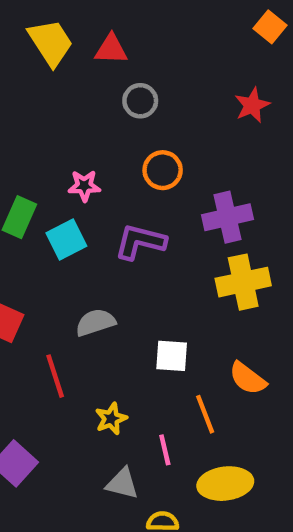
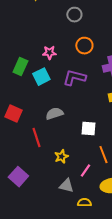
pink line: (165, 450) -> (85, 171), turned 48

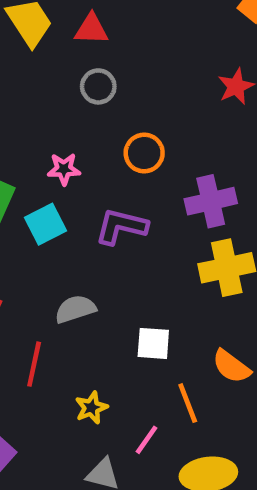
gray circle: (74, 15) -> (98, 86), moved
red line: (36, 138) -> (34, 364), turned 30

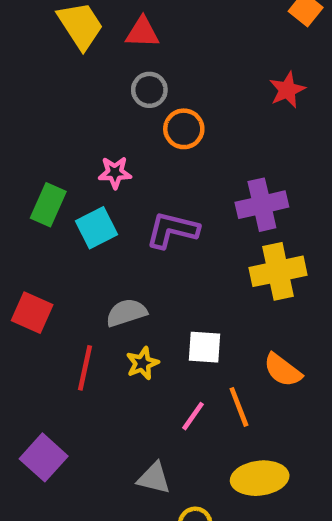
orange circle: (144, 153) -> (184, 129), moved
yellow star: (91, 408) -> (142, 363), moved
pink line: (146, 440) -> (193, 416), moved

